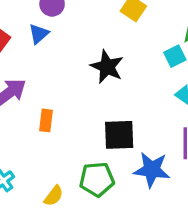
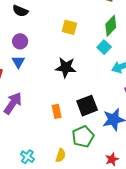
orange rectangle: (46, 120) -> (57, 111), moved

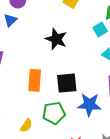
orange rectangle: (57, 111) -> (35, 80), size x1.5

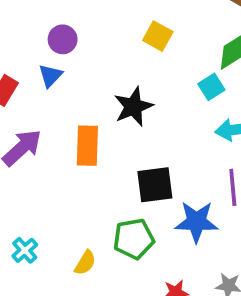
black star: (56, 39) -> (133, 107), turned 30
orange rectangle: (35, 80) -> (87, 146), moved

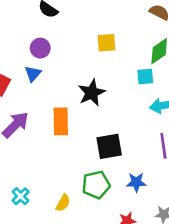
yellow square: (158, 36) -> (106, 43), turned -30
cyan square: (211, 87) -> (145, 77), turned 30
blue star: (197, 222) -> (136, 182), moved, size x0.7

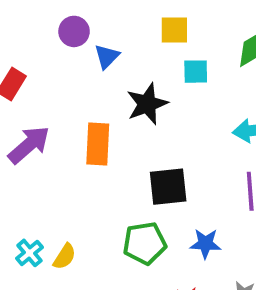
blue triangle: (33, 74) -> (107, 56), moved
cyan square: (145, 77) -> (196, 72), moved
yellow semicircle: (63, 203) -> (65, 257), moved

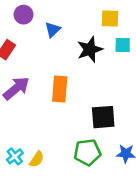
purple circle: (74, 31) -> (24, 15), moved
blue triangle: (107, 56) -> (53, 30), moved
black star: (147, 104) -> (90, 49), moved

